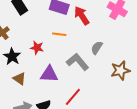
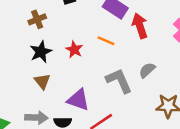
purple triangle: (49, 74) -> (78, 100), moved

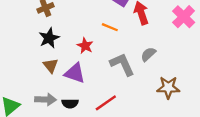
red star: (74, 50) -> (85, 46), moved
purple triangle: (78, 100) -> (75, 73), moved

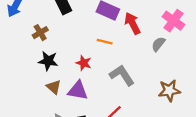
black star: (49, 38) -> (48, 61), turned -30
gray semicircle: (148, 54) -> (158, 44), moved

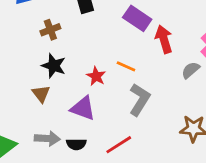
orange line: (105, 42) -> (126, 66), moved
gray L-shape: (122, 75) -> (140, 100), turned 55
brown triangle: (54, 87) -> (41, 94), moved

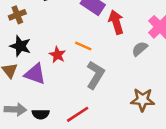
purple triangle: (83, 108) -> (35, 74), moved

